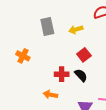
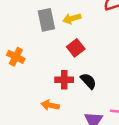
yellow arrow: (76, 29) -> (72, 19), moved
red square: (84, 55) -> (76, 48), moved

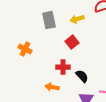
yellow arrow: (72, 19) -> (77, 19), moved
black semicircle: (88, 81) -> (82, 76), moved

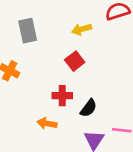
gray rectangle: (49, 20) -> (28, 31), moved
black semicircle: (82, 76) -> (89, 108), turned 80

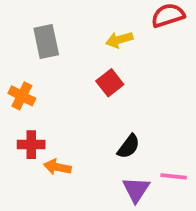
red cross: (62, 96) -> (31, 145), moved
orange arrow: (47, 123) -> (57, 167), moved

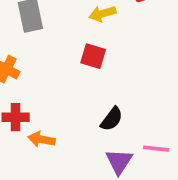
red square: (110, 83) -> (93, 56), turned -35

